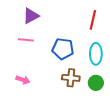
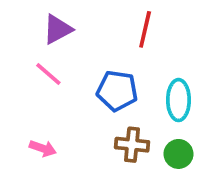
red line: (93, 20) -> (145, 29), moved
pink line: (26, 40) -> (48, 74), turned 35

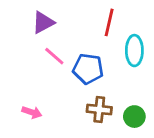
pink line: (48, 74) -> (54, 56), moved
cyan ellipse: (178, 100) -> (134, 51), moved

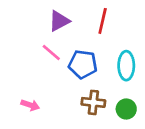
purple triangle: (43, 22) -> (59, 21), moved
cyan ellipse: (134, 51) -> (126, 66), moved

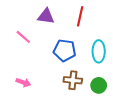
purple triangle: (59, 21) -> (46, 16), turned 36
pink line: (51, 52) -> (23, 37), moved

